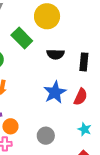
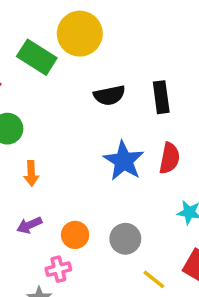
green rectangle: (22, 38) -> (37, 57), moved
orange circle: (10, 126) -> (75, 235), moved

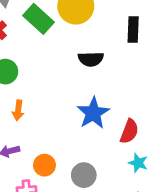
black rectangle: (161, 97) -> (133, 29), moved
red semicircle: (169, 158) -> (129, 131), moved

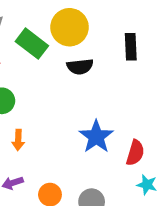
black semicircle: (91, 59) -> (80, 67), moved

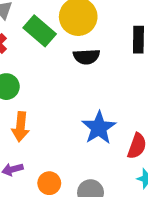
orange arrow: (18, 140) -> (21, 127), size x1.4

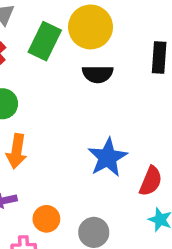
green rectangle: (40, 31) -> (45, 41), turned 72

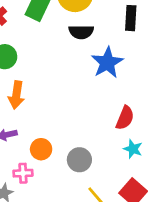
blue star: (107, 157) -> (107, 63), moved

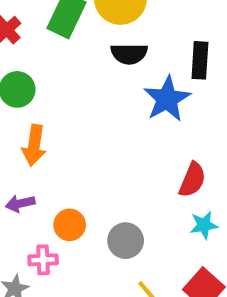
black rectangle: (131, 18) -> (200, 60), moved
cyan star: (133, 149) -> (204, 225), turned -30

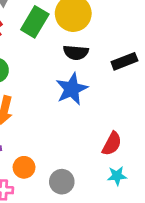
black rectangle: (200, 60) -> (124, 61), turned 60
blue star: (167, 99) -> (72, 89), moved

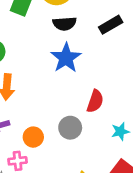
red semicircle: (112, 144) -> (95, 101), moved
gray circle: (62, 182) -> (70, 128), moved

